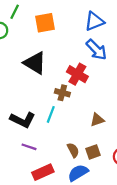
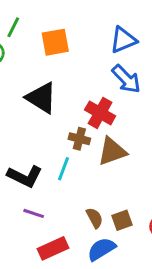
brown triangle: (97, 120) -> (112, 151), moved, size x1.5

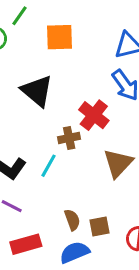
brown cross: (79, 139) -> (69, 138), turned -35
brown triangle: (112, 151) -> (118, 163), moved, turned -36

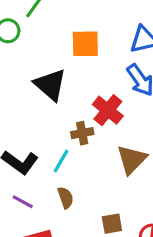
orange square: (60, 37) -> (85, 44), moved
brown semicircle: (72, 220) -> (66, 198), moved

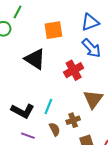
red cross: (108, 110) -> (74, 70), turned 30
brown cross: (82, 133) -> (73, 120), moved

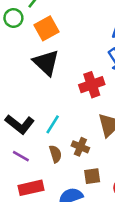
orange square: (53, 30) -> (46, 28), moved, turned -30
brown cross: (73, 120) -> (80, 147), turned 32

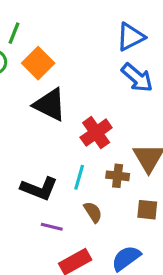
red cross: (92, 85) -> (96, 133), moved
brown cross: (80, 147) -> (118, 176), moved
brown square: (92, 176) -> (147, 210), moved, turned 30

